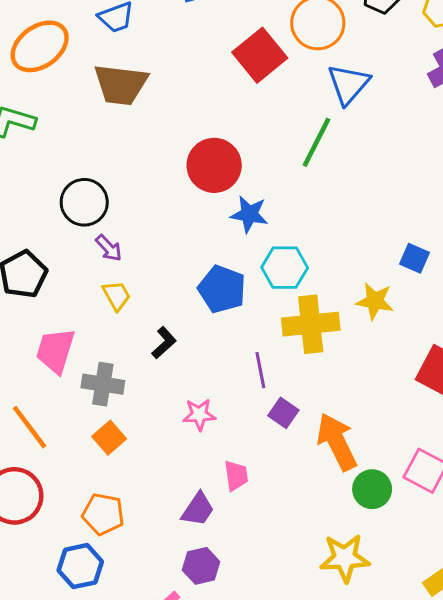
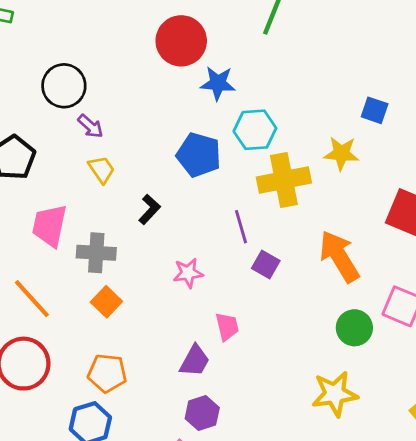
orange arrow: (337, 442) -> (339, 256), moved

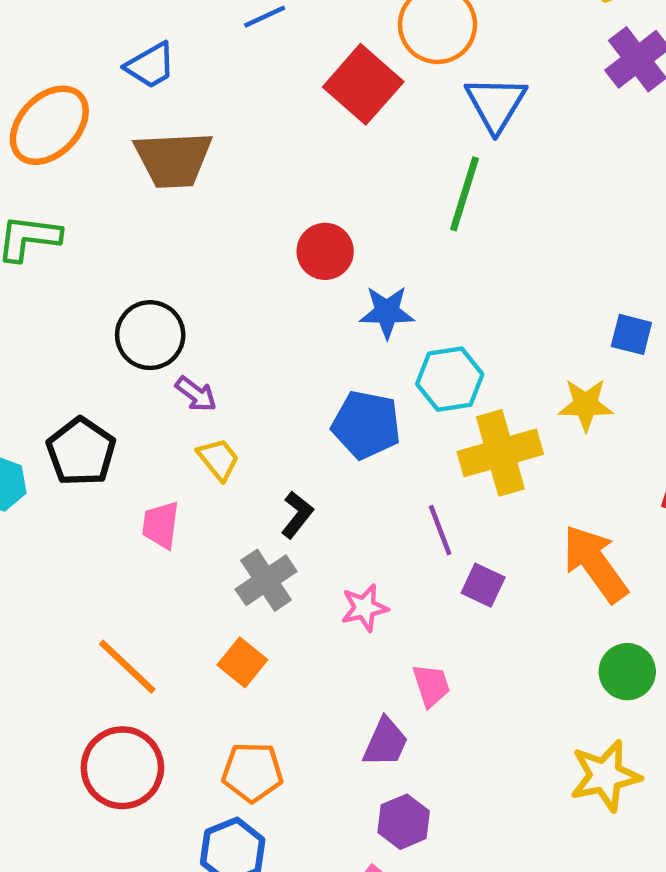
red circle: (181, 41) -> (325, 251), size x0.7
pink trapezoid: (50, 226) -> (161, 525), moved, size x0.7
gray cross: (96, 253) -> (266, 580), moved, turned -33

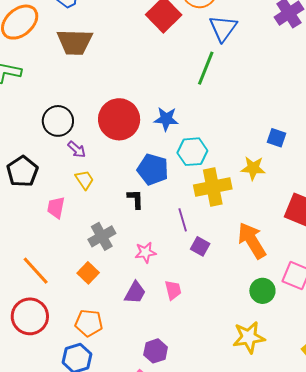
red circle: (325, 251) -> (119, 119), moved, size x1.6
black L-shape: (297, 515) -> (135, 199), moved, turned -45
purple trapezoid: (385, 742) -> (135, 293), moved

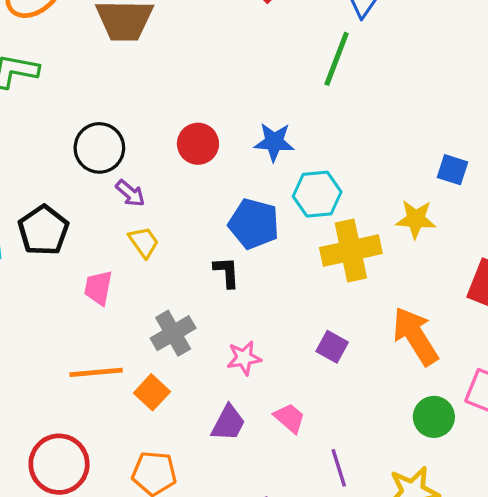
red circle: (119, 119) -> (198, 144), size x0.6
purple line: (183, 220) -> (339, 468), moved
orange line: (36, 271) -> (96, 372), moved, turned -52
pink trapezoid: (173, 290) -> (289, 418), turned -35

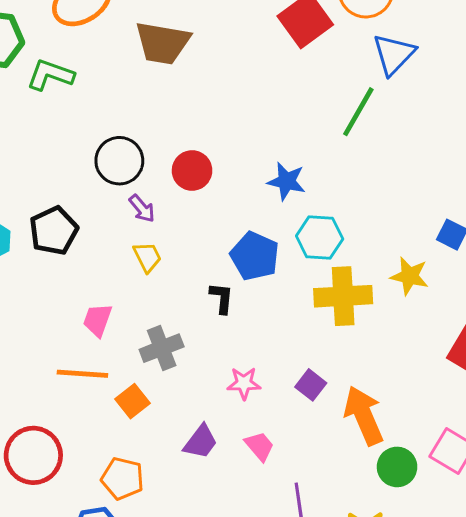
red circle: (198, 144) -> (192, 171), moved
pink trapezoid: (98, 288) -> (98, 320), moved
orange arrow: (415, 336) -> (364, 416), moved
pink star: (244, 358) -> (244, 383), moved

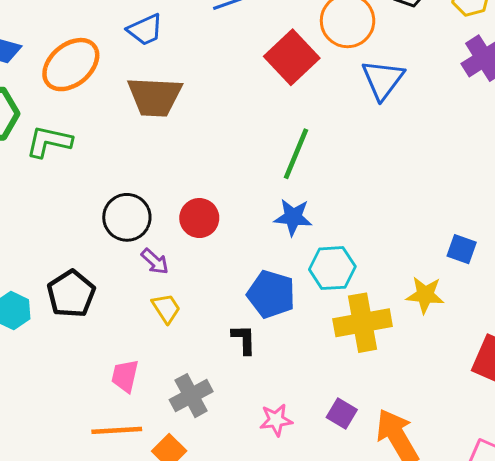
green line: (358, 112) -> (296, 154), moved

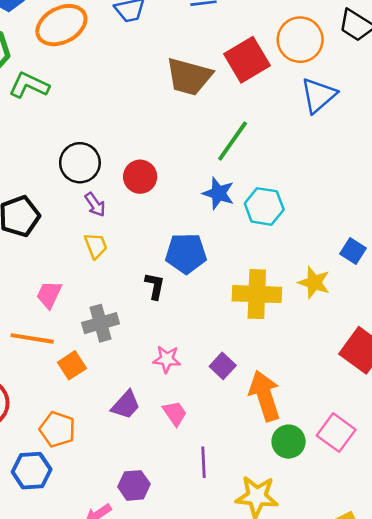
brown trapezoid: (155, 97) -> (189, 77), moved
cyan hexagon: (332, 268) -> (264, 206), moved
blue pentagon: (271, 294) -> (186, 253), turned -30

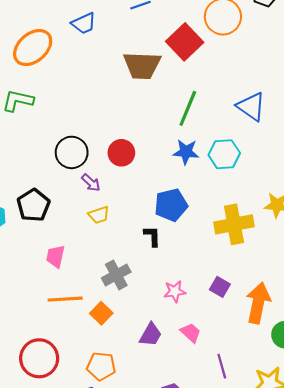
blue triangle: (319, 95) -> (251, 107), moved, turned -32
yellow trapezoid: (96, 246) -> (99, 215), turned 105
pink trapezoid: (49, 295) -> (55, 256), moved
orange arrow: (265, 396) -> (258, 303), turned 42

